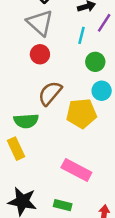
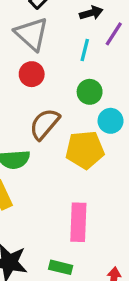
green circle: (95, 62) -> (90, 92), moved
pink rectangle: (76, 170) -> (78, 222), turned 64

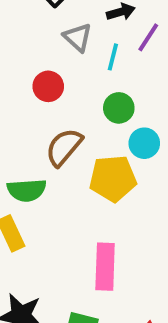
gray triangle: (32, 34) -> (78, 37), moved, size x0.7

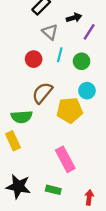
cyan line: (113, 57) -> (60, 55), moved
green circle: (119, 108) -> (82, 61), moved
pink rectangle: (105, 267) -> (65, 159), turned -30

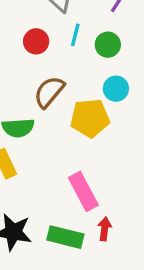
green rectangle: (53, 190) -> (65, 237), size x1.5
red arrow: (89, 197) -> (105, 229), moved

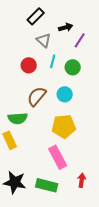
cyan circle: (116, 89) -> (65, 94), moved
yellow pentagon: (90, 118) -> (64, 126), moved
red arrow: (105, 229) -> (82, 180), moved

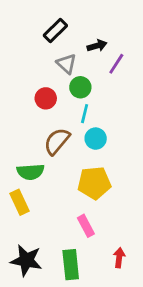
cyan line: (53, 61) -> (85, 114), moved
green circle: (73, 67) -> (80, 87), moved
pink rectangle: (58, 157) -> (86, 226), size x0.7
green rectangle: (47, 185) -> (71, 265), turned 70

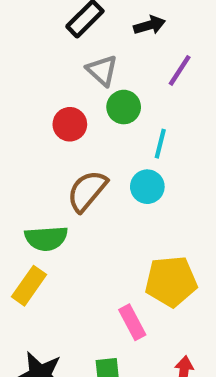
black arrow: (97, 46) -> (149, 25), moved
cyan line: (85, 114) -> (160, 144), moved
yellow pentagon: (94, 183) -> (171, 281), moved
yellow rectangle: (19, 202) -> (29, 286), turned 60

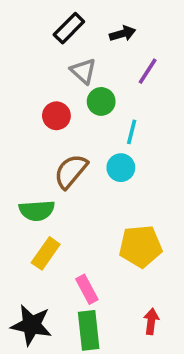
yellow rectangle: (29, 286) -> (46, 253), moved
pink rectangle: (132, 322) -> (87, 289), moved

